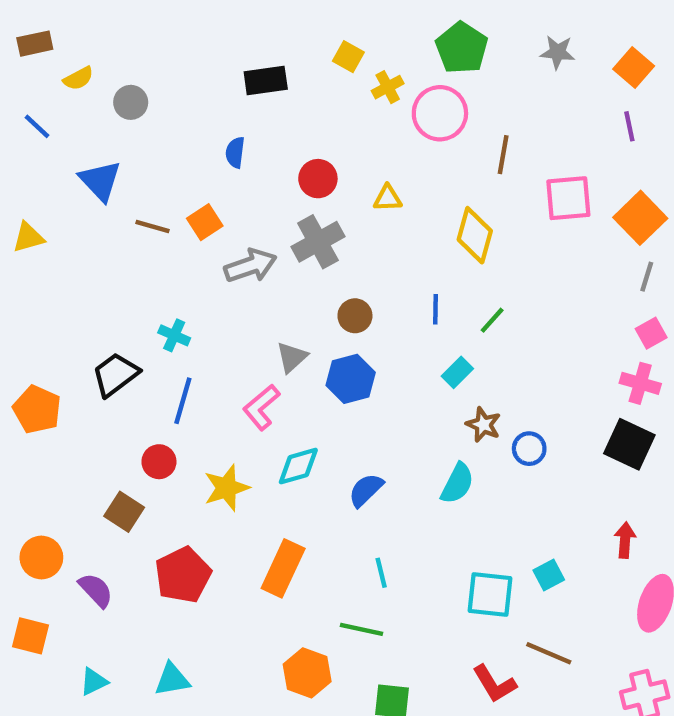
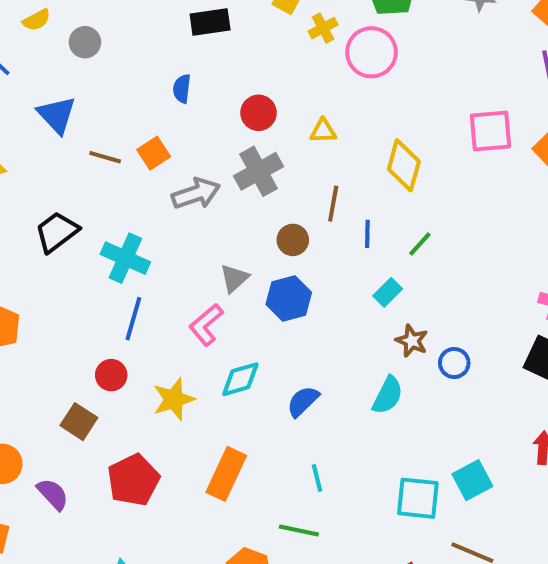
brown line: (503, 155) -> (333, 204), moved
cyan cross: (174, 335) -> (125, 258), size x1.6
black trapezoid: (115, 375) -> (57, 232), moved
cyan square: (549, 575) -> (472, 480), size x1.4

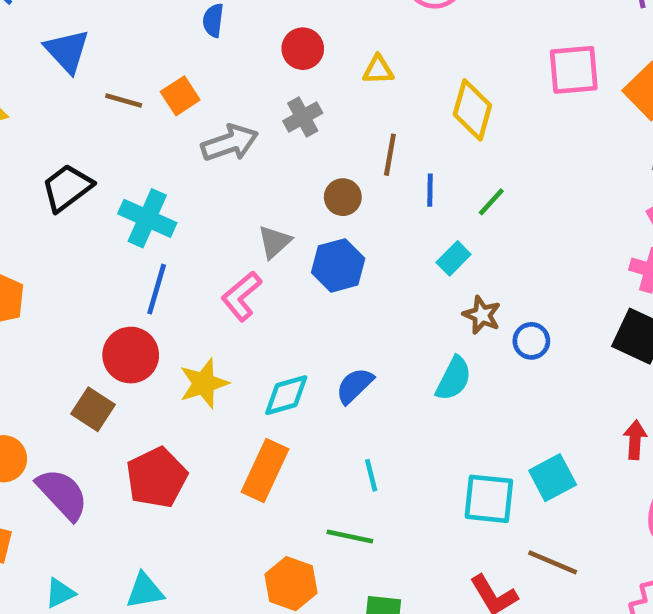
gray cross: (259, 171) -> (303, 117), size x0.7
red circle: (111, 375) -> (131, 355), size x1.5
cyan diamond: (240, 379) -> (286, 395), moved
purple semicircle: (53, 494) -> (62, 494), size x1.4

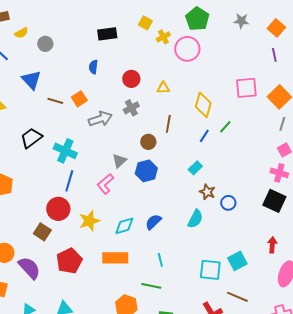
blue line: (430, 190) -> (204, 136), moved, turned 32
green line: (491, 202) -> (225, 127), moved
orange rectangle: (265, 471) -> (115, 258), turned 65

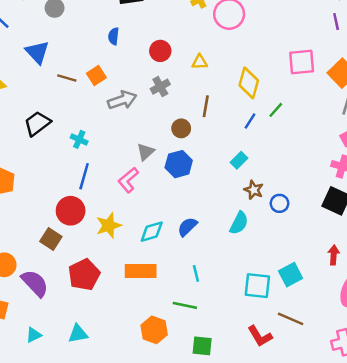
cyan cross: (65, 151) -> (79, 139), size x0.6

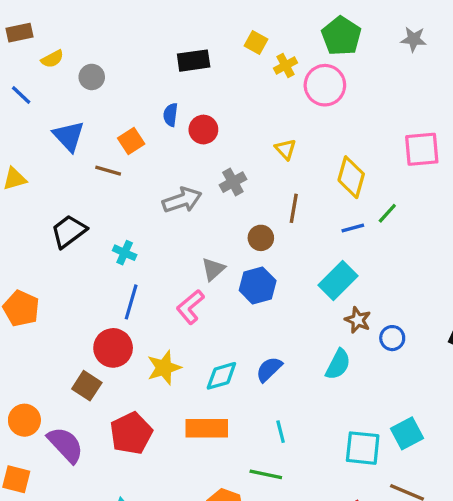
red circle: (160, 51) -> (203, 130), moved
yellow triangle: (200, 62) -> (285, 149), turned 49
orange square: (96, 76) -> (131, 141), moved
blue line: (250, 121) -> (353, 228), turned 42
cyan rectangle: (239, 160) -> (338, 281), size x1.6

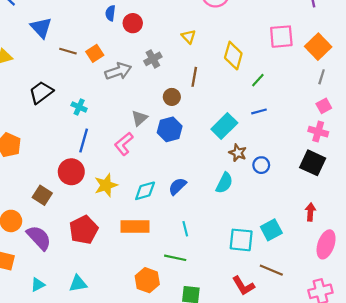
orange square: (131, 141) -> (95, 53), moved
blue line: (353, 228) -> (259, 111), moved
brown square: (87, 386) -> (42, 195), moved

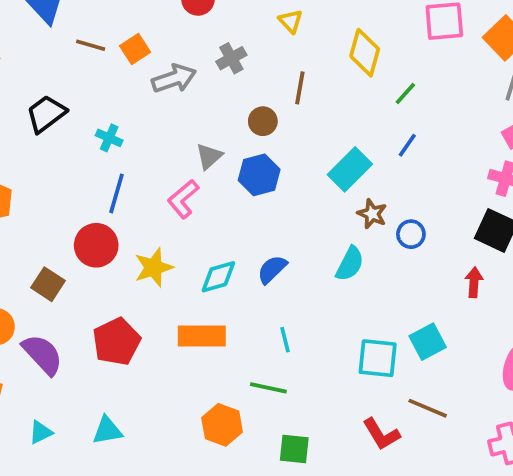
blue line: (259, 111) -> (407, 145), turned -40
red arrow: (310, 212) -> (474, 282), moved

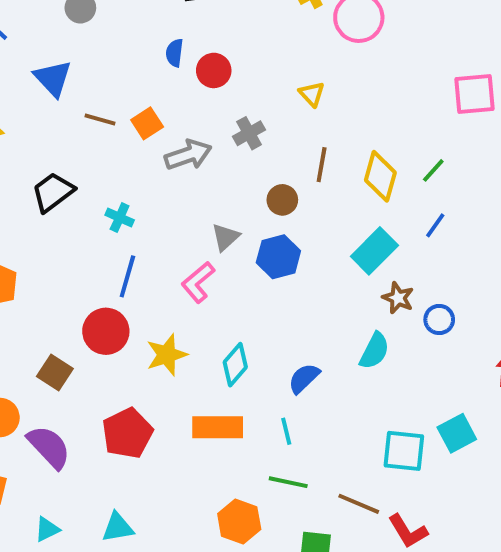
yellow diamond: (365, 53) -> (380, 176), moved
blue semicircle: (272, 269) -> (304, 378), moved
cyan diamond: (218, 277) -> (235, 365), turned -33
cyan line: (285, 340) -> (286, 431), moved
brown line: (428, 408) -> (359, 504), moved

